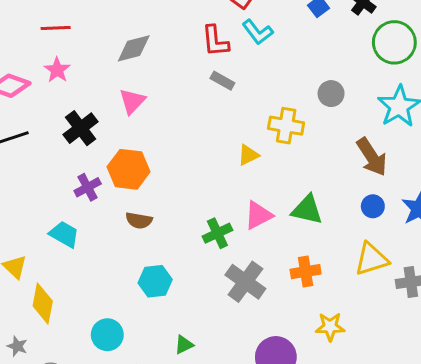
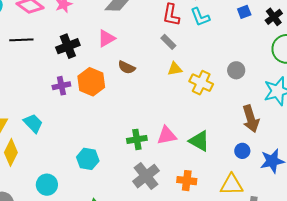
yellow triangle: (248, 155) -> (175, 69), moved
brown semicircle: (139, 220) -> (127, 67), moved
cyan trapezoid: (64, 234) -> (33, 123), moved

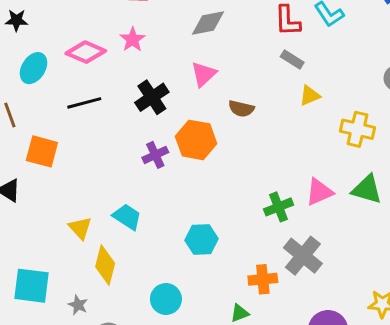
yellow cross: (201, 83) -> (357, 129), moved
cyan hexagon: (88, 159) -> (202, 239), moved
orange cross: (187, 181) -> (263, 279), moved

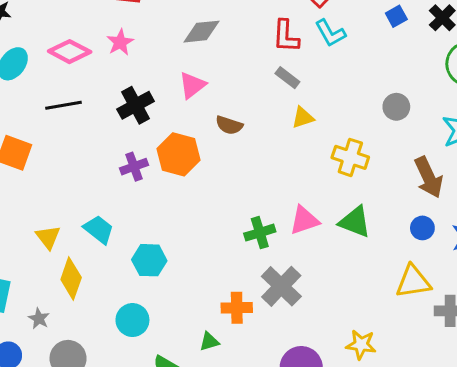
cyan hexagon: (202, 239) -> (149, 260), moved

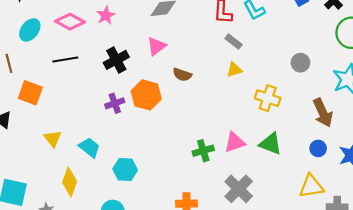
gray rectangle: (287, 78) -> (233, 41), moved
yellow triangle: (48, 237) -> (53, 139), moved
gray cross: (281, 286) -> (239, 189), moved

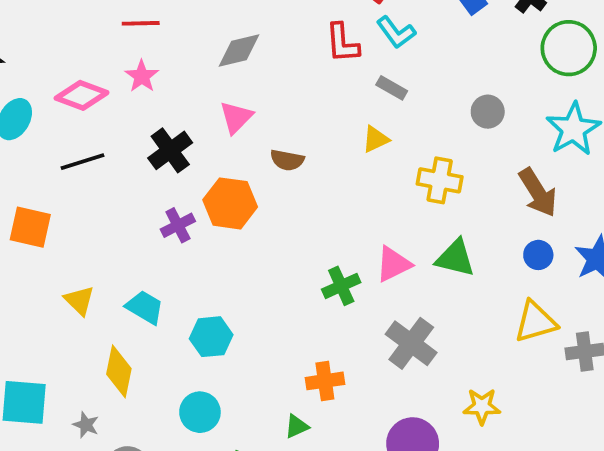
gray rectangle: (233, 41) -> (392, 88), moved

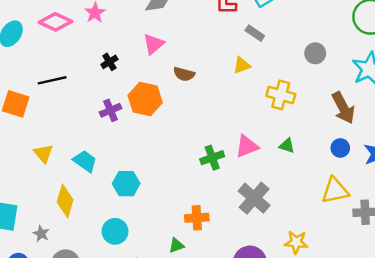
black cross: (170, 150) -> (109, 62), size x0.6
black line: (82, 162) -> (52, 80), moved
green triangle: (455, 258) -> (287, 146), size x0.6

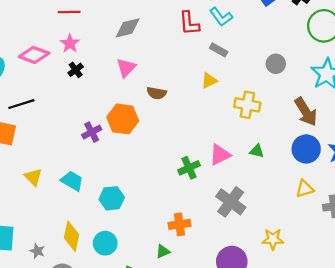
black cross: (109, 62) -> (76, 70), moved
black line: (52, 80) -> (21, 104), moved
blue circle: (340, 148) -> (306, 149), size x1.6
yellow triangle: (335, 191) -> (305, 189), size x0.7
yellow diamond: (65, 201) -> (72, 236), moved

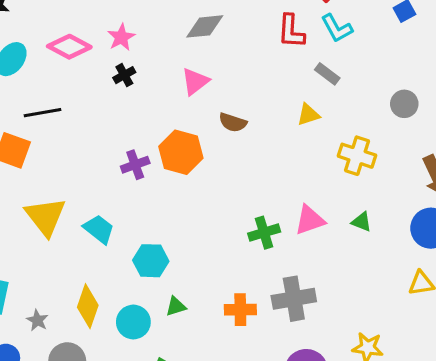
yellow triangle: (33, 177) -> (45, 216), size x1.6
gray cross: (231, 202) -> (294, 299), moved, turned 36
green triangle: (163, 251) -> (176, 306), moved

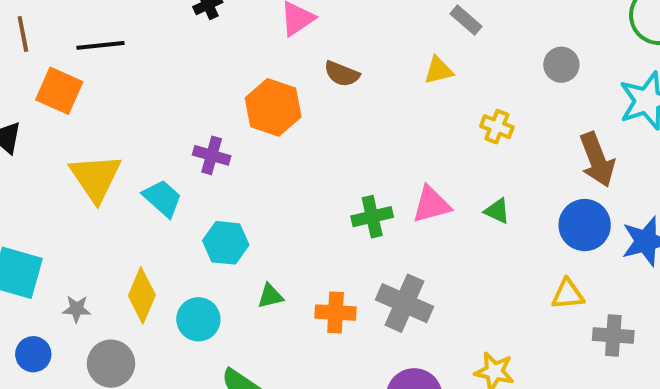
yellow cross: (357, 156) -> (497, 127), size x0.7
purple cross: (135, 165) -> (212, 155), moved, turned 32
gray cross: (294, 299) -> (404, 303), turned 30
green triangle: (176, 306) -> (270, 296), moved
gray star: (37, 320) -> (77, 309), turned -30

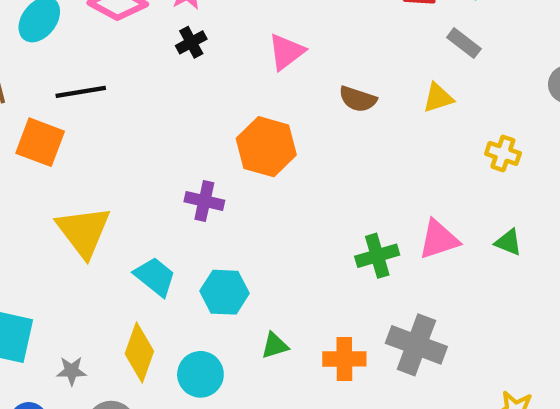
brown semicircle: (342, 74) -> (358, 99), moved
cyan trapezoid: (162, 198) -> (155, 277), moved

